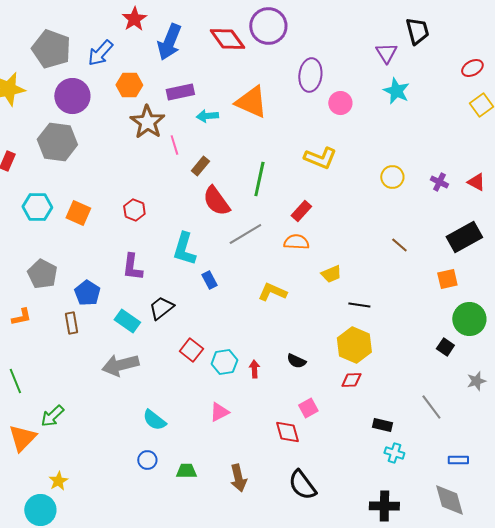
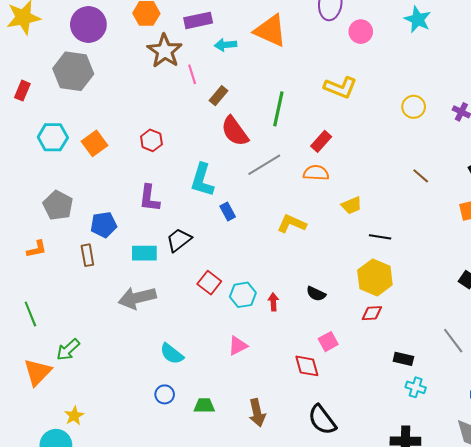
orange square: (78, 213) -> (95, 143), turned 30
blue pentagon: (87, 293) -> (104, 225), turned 30
cyan rectangle: (127, 321) -> (144, 253), turned -35

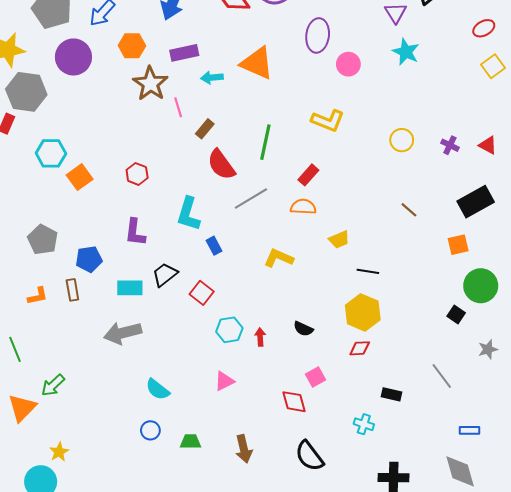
gray hexagon: (73, 71) -> (26, 92), moved
cyan hexagon: (53, 137) -> (51, 153), moved
orange L-shape: (37, 249) -> (38, 296), moved
red square: (209, 283) -> (202, 293), moved
cyan cross: (416, 387) -> (364, 424), moved

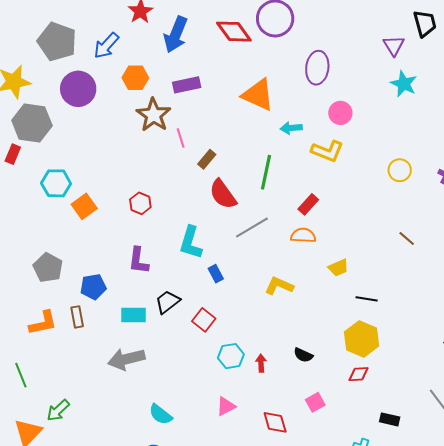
pink circle: (348, 64) -> (340, 113), moved
cyan arrow: (212, 78) -> (291, 128), moved
orange L-shape: (38, 296) -> (43, 323), size x1.4
red diamond: (294, 402) -> (275, 422), moved

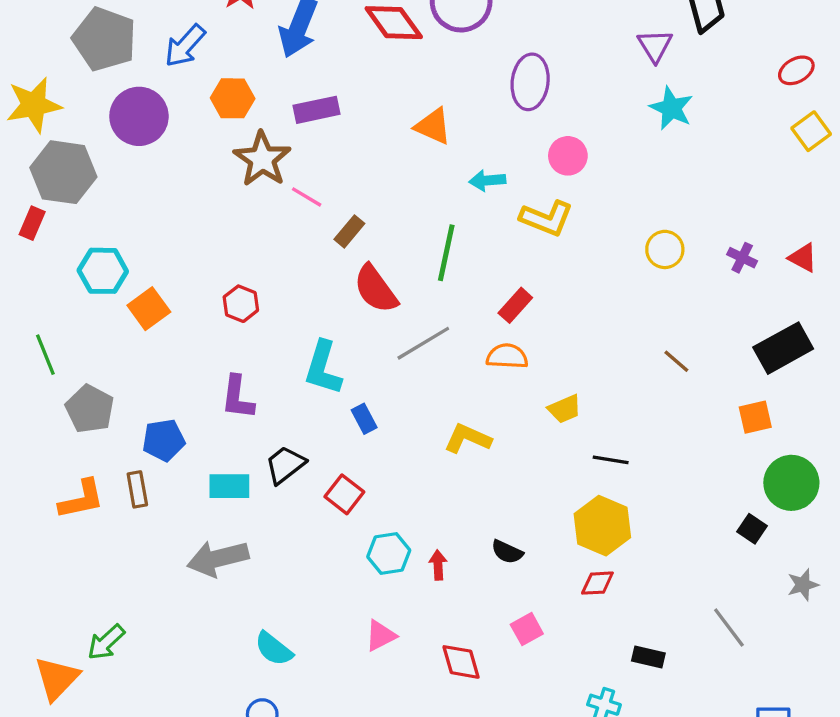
orange triangle: (258, 95) -> (433, 126), size x0.7
pink line: (181, 138) -> (307, 197), turned -42
green line: (21, 375) -> (45, 355), moved

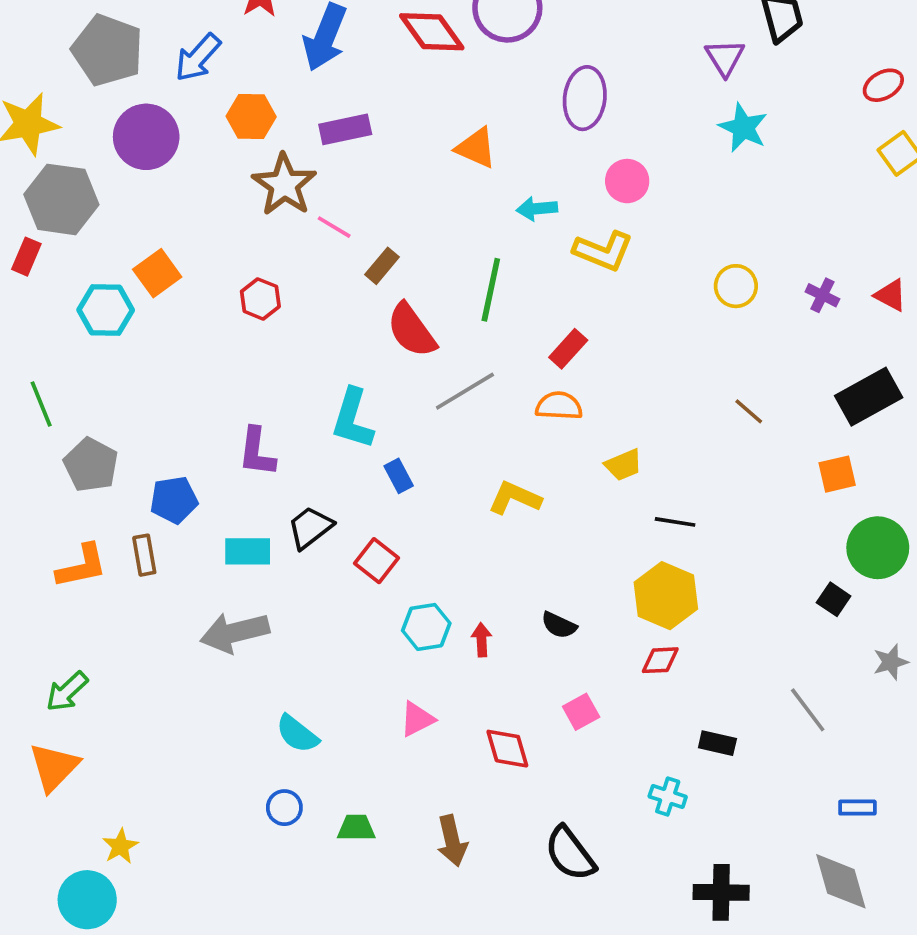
red hexagon: (241, 304) -> (260, 299), moved
orange square: (149, 309) -> (157, 273), moved
green arrow: (106, 642) -> (67, 691), moved

